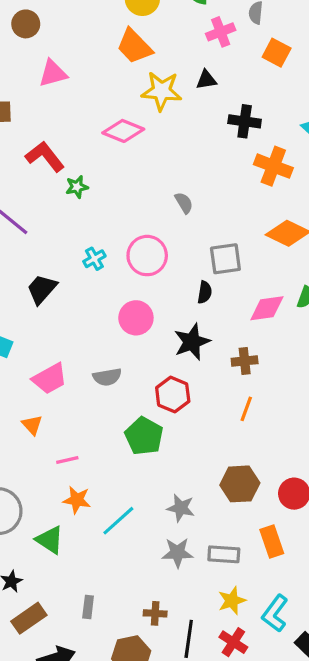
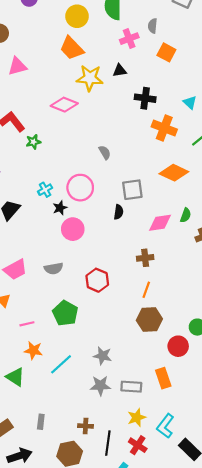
black star: (192, 342) -> (60, 208), moved, size x0.6
green pentagon: (144, 436) -> (65, 313), moved
brown hexagon: (240, 484) -> (149, 320), moved

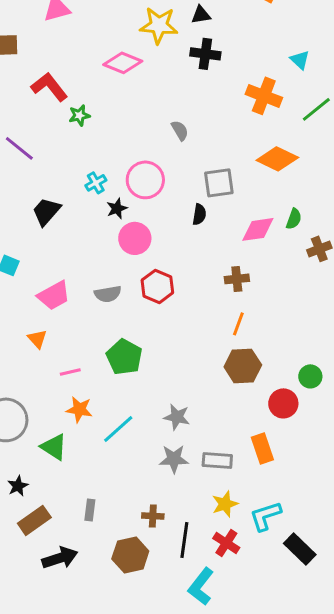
black cross: (145, 98) -> (205, 54), moved
red hexagon: (97, 280) -> (157, 286), moved
cyan L-shape: (165, 426) -> (265, 516), turned 35

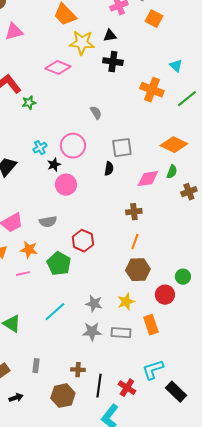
orange diamond: (277, 159) -> (174, 145), moved
red hexagon: (157, 286) -> (83, 241), moved
orange star: (79, 409) -> (29, 250), moved
yellow star: (225, 504) -> (126, 302), moved
black arrow: (60, 558) -> (16, 398), size x0.6

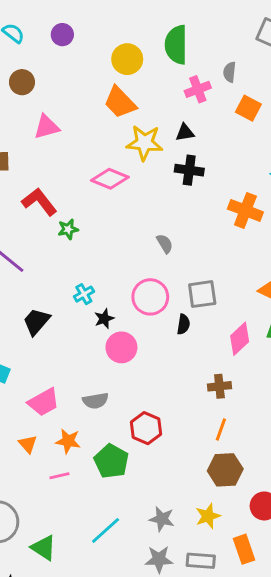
pink circle: (73, 146) -> (150, 297), moved
pink diamond: (148, 179) -> (240, 339), turned -35

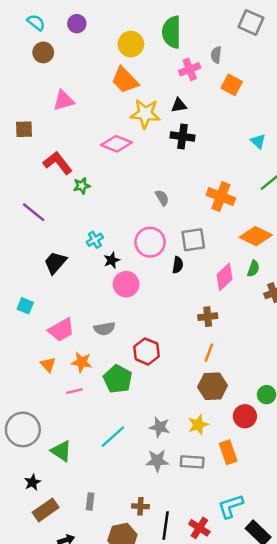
brown circle: (22, 82) -> (43, 52), moved
orange cross: (245, 210) -> (221, 197), moved

